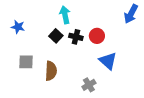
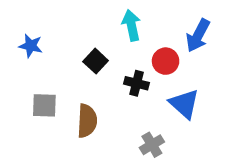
blue arrow: (131, 14) -> (198, 35), moved
cyan arrow: (65, 15) -> (131, 25), moved
black cross: (76, 37) -> (137, 83), moved

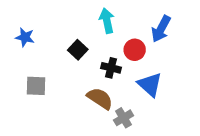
brown semicircle: (87, 121) -> (100, 98), moved, turned -60

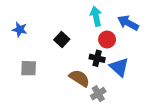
cyan arrow: (107, 21) -> (96, 16), moved
blue arrow: (161, 29) -> (128, 23), turned 90
black cross: (111, 68) -> (97, 58), moved

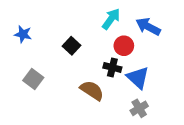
cyan arrow: (96, 16) -> (111, 19), turned 48
gray square: (29, 68) -> (33, 79), turned 35
gray cross: (98, 94) -> (139, 108), moved

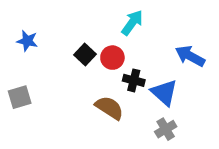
blue arrow: (148, 27) -> (190, 56), moved
red circle: (124, 46) -> (112, 58), moved
gray square: (33, 79) -> (20, 97), moved, turned 36

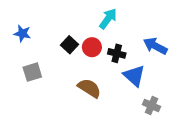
black cross: (134, 80) -> (117, 53), moved
gray square: (20, 97) -> (32, 72), moved
gray cross: (166, 129) -> (152, 106), moved, turned -35

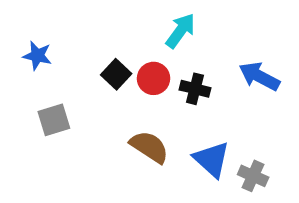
blue triangle: (134, 76) -> (212, 159), moved

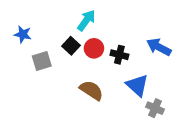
cyan arrow: (180, 31) -> (86, 20), moved
gray square: (54, 120) -> (42, 61), moved
blue triangle: (212, 159) -> (137, 85), moved

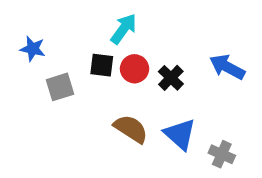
black square: (71, 46) -> (102, 65), turned -36
black cross: (119, 55) -> (171, 78), turned 30
blue triangle: (137, 85) -> (180, 134), moved

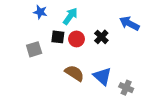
blue star: (33, 49) -> (40, 12), moved
blue arrow: (227, 67) -> (129, 23), moved
black cross: (171, 78) -> (101, 37), moved

